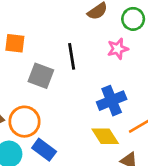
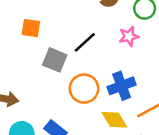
black line: (72, 56) -> (85, 42), turned 55
orange circle: (24, 122) -> (84, 89), moved

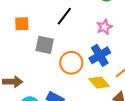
pink star: (129, 36) -> (104, 27), moved
black line: (85, 42) -> (64, 16), moved

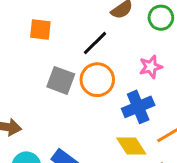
orange square: (22, 24) -> (40, 30), moved
orange circle: (71, 63) -> (97, 80), moved

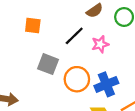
pink star: (151, 67) -> (100, 44), moved
orange circle: (97, 80) -> (77, 79), moved

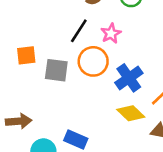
orange square: (33, 25) -> (26, 55), moved
orange circle: (77, 79) -> (93, 61), moved

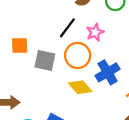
yellow diamond: (131, 113) -> (80, 87), moved

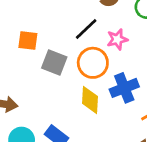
yellow diamond: (80, 87) -> (90, 100), turned 35

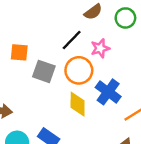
blue cross: (124, 88) -> (108, 92), turned -30

